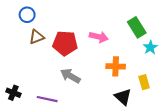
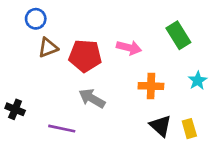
cyan star: (150, 47) -> (198, 81), moved
yellow rectangle: (144, 82) -> (189, 129), moved
black cross: (13, 93) -> (15, 109), moved

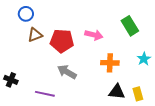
black triangle: (161, 126) -> (117, 92), turned -36

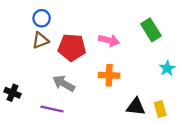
blue circle: (26, 14) -> (42, 18), moved
orange cross: (110, 63) -> (109, 75), moved
gray arrow: (67, 72) -> (64, 83), moved

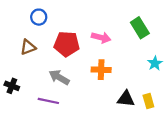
brown triangle: (40, 40) -> (28, 47), moved

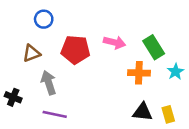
green rectangle: (140, 28) -> (154, 47), moved
orange cross: (101, 70) -> (139, 73), moved
gray arrow: (59, 77) -> (49, 83), moved, turned 42

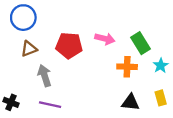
blue circle: (44, 19) -> (23, 18), moved, size x1.5
black cross: (13, 97) -> (11, 102), moved
yellow rectangle: (168, 114) -> (161, 98), moved

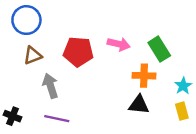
cyan star: (161, 66) -> (183, 86), moved
black triangle: (130, 102) -> (139, 105), moved

